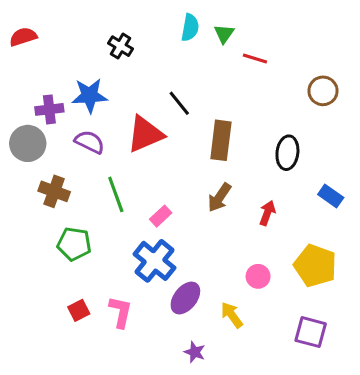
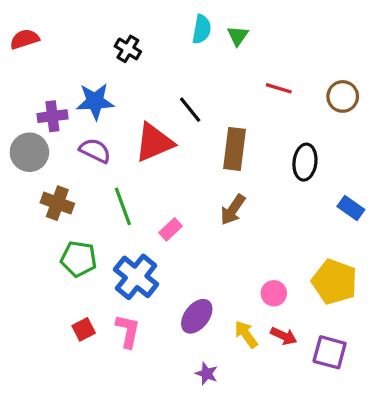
red line: (255, 58) -> (279, 88), moved
red arrow: (267, 213) -> (284, 336), moved, turned 95
blue cross: (154, 261) -> (136, 277), moved

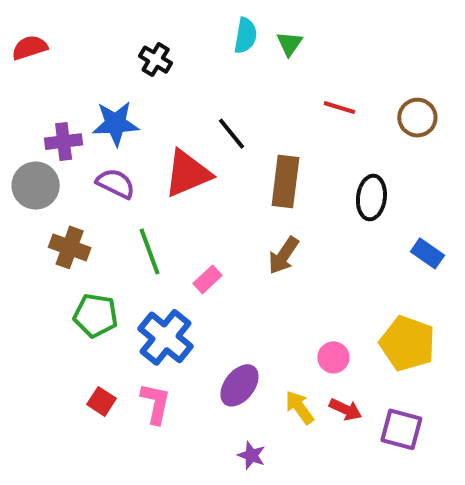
red square: (84, 329) -> (102, 401), turned -30

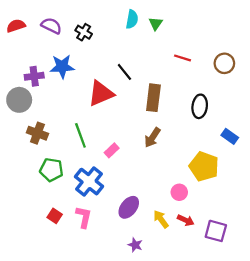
purple semicircle: (116, 184) -> (51, 26), moved
yellow pentagon: (407, 343) -> (204, 166), moved

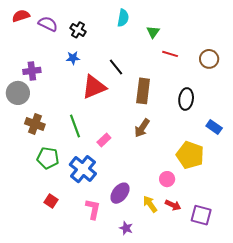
green triangle: (156, 24) -> (153, 32), moved
red semicircle: (16, 26) -> (21, 16), moved
blue star: (62, 67) -> (73, 58), moved, size x0.6
pink L-shape: (84, 217) -> (93, 209), moved

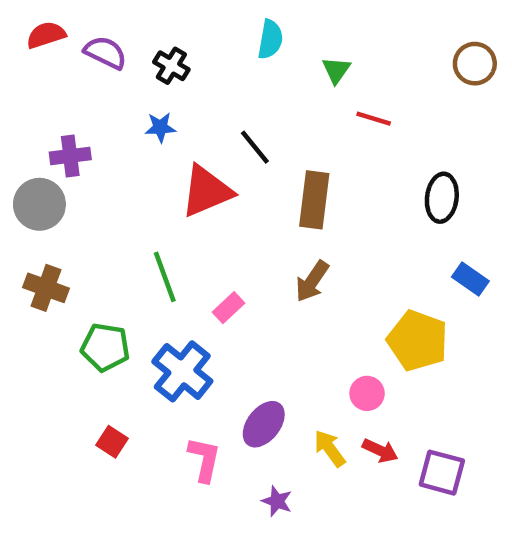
brown circle: (209, 59) -> (475, 64), moved
black ellipse: (186, 99) -> (442, 198), moved
brown cross: (35, 124) -> (46, 288), moved

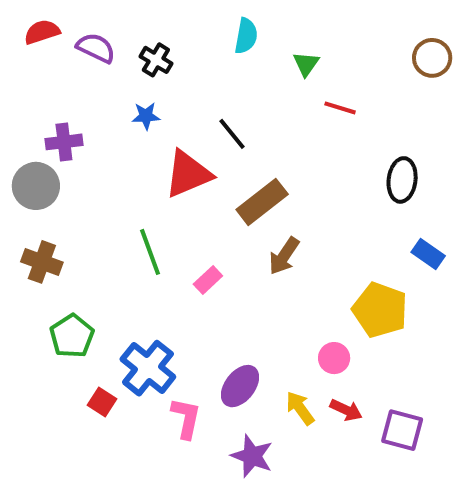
brown rectangle: (314, 200) -> (262, 202), moved, turned 45
green pentagon: (105, 347) -> (72, 336), moved, turned 30
blue cross: (182, 371) -> (148, 368), moved
purple star: (277, 501) -> (252, 456), size x1.5

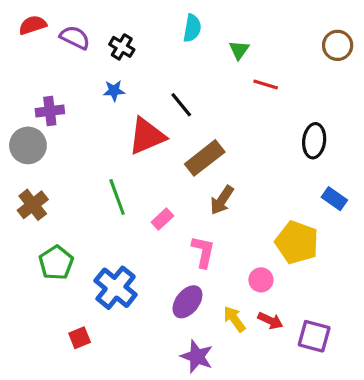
brown cross: (42, 262) -> (33, 205), turned 32
red square: (102, 402) -> (80, 338), moved, turned 35
pink L-shape: (186, 418) -> (203, 252), moved

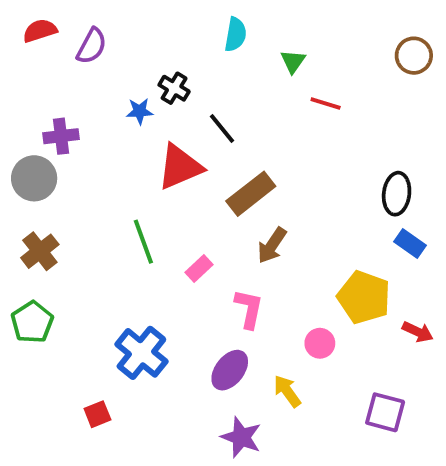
purple semicircle: (75, 38) -> (92, 46), turned 92
black cross: (122, 47) -> (174, 88), moved
black ellipse: (314, 141) -> (397, 194), moved
green pentagon: (56, 263) -> (32, 322), moved
red arrow: (270, 321) -> (418, 332), moved

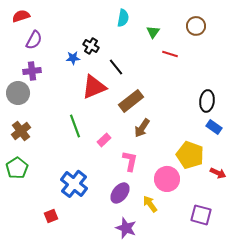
purple semicircle: (92, 46) -> (34, 40), moved
brown circle: (414, 56) -> (196, 26), moved
pink circle: (320, 343) -> (167, 179), size x1.6

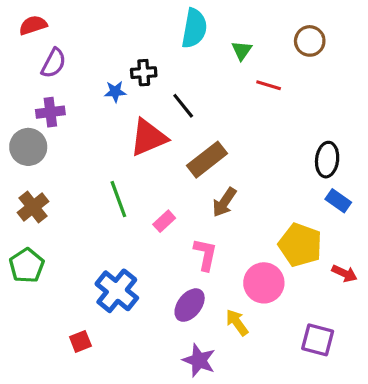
cyan semicircle: (123, 18) -> (194, 28), size x1.4
black cross: (91, 46) -> (144, 73), turned -35

